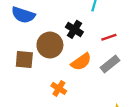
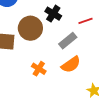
orange semicircle: (81, 62) -> (71, 65), moved
gray rectangle: (110, 64) -> (68, 41), moved

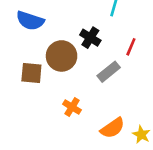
red line: (85, 21) -> (131, 47), turned -48
orange semicircle: (71, 65) -> (113, 128), moved

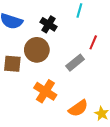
black cross: (90, 38) -> (49, 24), moved
orange cross: (72, 107) -> (45, 91), size x1.5

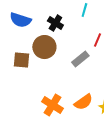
orange cross: (45, 91) -> (52, 105), moved

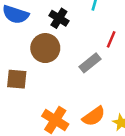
brown square: (21, 60) -> (17, 79), moved

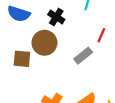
brown square: (17, 79) -> (22, 59), moved

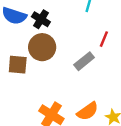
black cross: (56, 17) -> (41, 19), moved

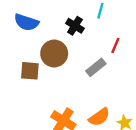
black cross: (41, 19) -> (75, 26), moved

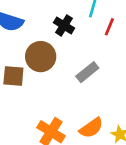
red line: (115, 45) -> (109, 27), moved

